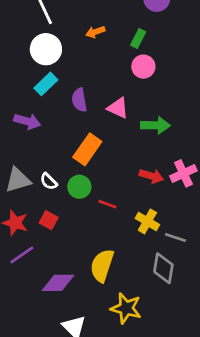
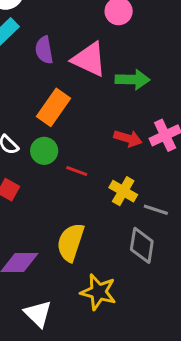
pink triangle: (118, 108) -> (89, 59), size x1.4

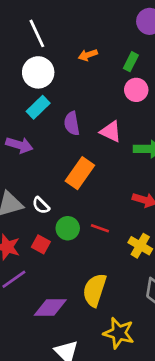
pink triangle: (89, 59) -> (111, 132), size x0.7
green circle: (44, 151) -> (68, 228), moved

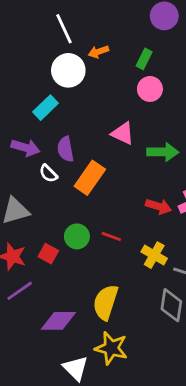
white line: (37, 33) -> (64, 29), moved
white circle: (38, 72) -> (68, 70), moved
purple semicircle: (72, 123) -> (65, 149), moved
white semicircle: (41, 205) -> (48, 173), moved
yellow star: (119, 333) -> (111, 348), moved

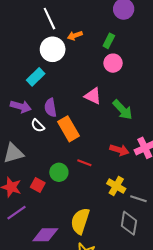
green arrow: (163, 152) -> (123, 110), turned 45
orange rectangle: (90, 178) -> (68, 129), turned -65
red line: (111, 236) -> (84, 163), moved

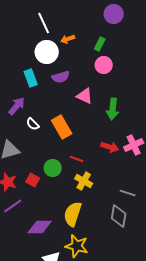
cyan rectangle: (36, 77) -> (31, 78), turned -66
purple arrow: (21, 107) -> (17, 106), turned -66
purple semicircle: (50, 108) -> (61, 77), moved, turned -96
green arrow: (123, 110) -> (113, 109), turned 50
yellow cross: (116, 186) -> (84, 181), moved

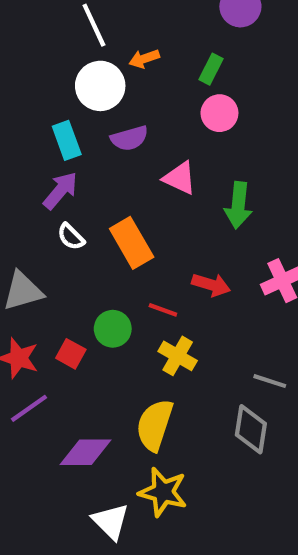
purple arrow: (17, 106) -> (60, 191), moved
red arrow: (110, 147) -> (211, 285), moved

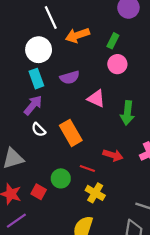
orange arrow: (144, 59) -> (77, 35), size x1.5
white circle: (100, 86) -> (39, 50), moved

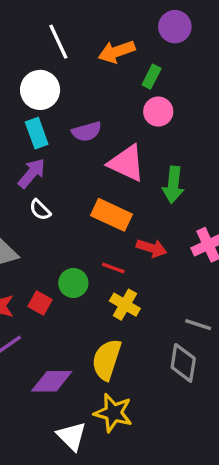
orange arrow: (77, 35) -> (117, 52), moved
pink triangle: (96, 99) -> (127, 163), size x1.4
orange rectangle: (71, 133) -> (112, 215), moved, turned -35

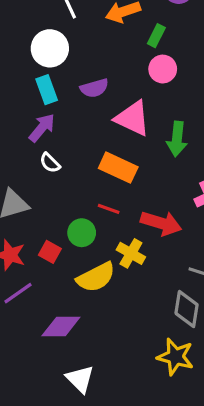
red arrow: (152, 248) -> (161, 223), moved, size x1.4
red line: (113, 268) -> (109, 209), moved
yellow semicircle: (107, 360) -> (96, 277), moved, turned -135
yellow star: (113, 413) -> (175, 357), moved

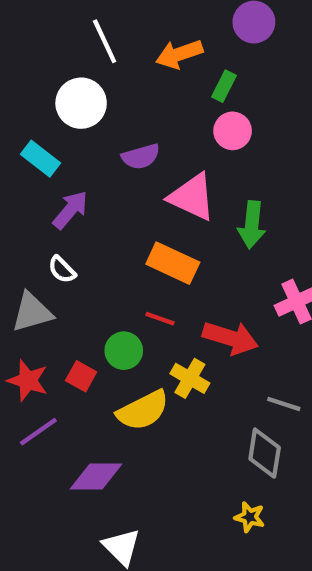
cyan rectangle: (47, 90) -> (41, 159), moved, turned -32
white semicircle: (50, 163) -> (62, 270), moved
yellow star: (175, 357) -> (250, 517), size x0.6

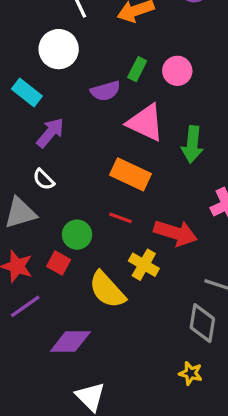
green rectangle: (224, 86) -> (137, 69), moved
green circle: (124, 351) -> (77, 235), moved
yellow semicircle: (143, 410) -> (107, 290), turned 75

